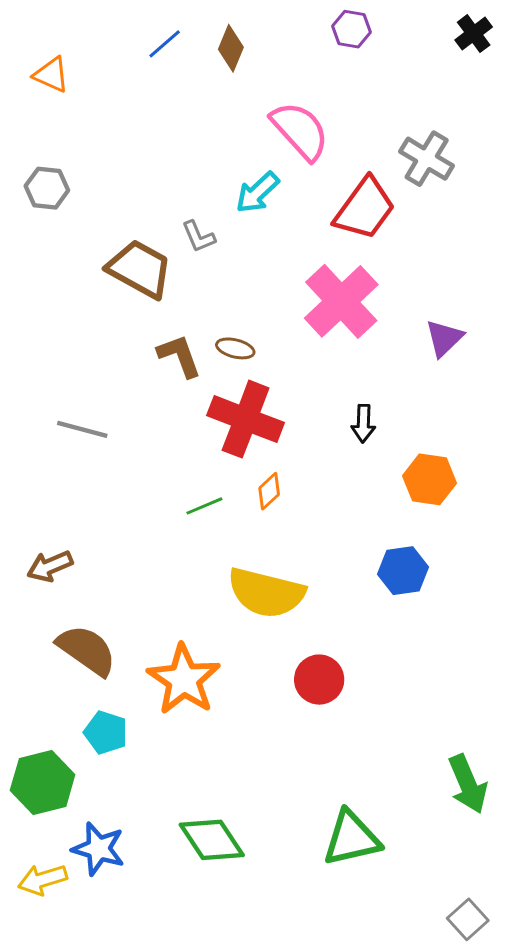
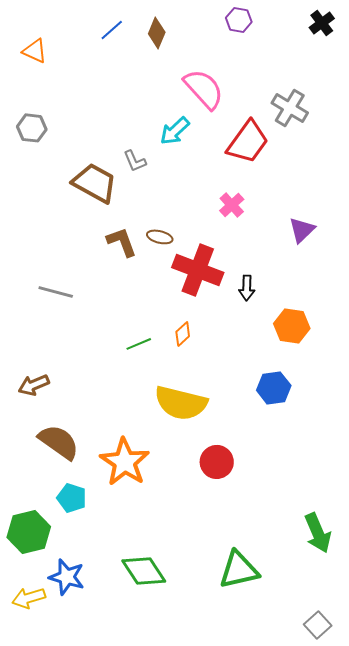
pink cross: (341, 301) -> (232, 205), size x0.5
red cross: (246, 419) -> (198, 270), moved

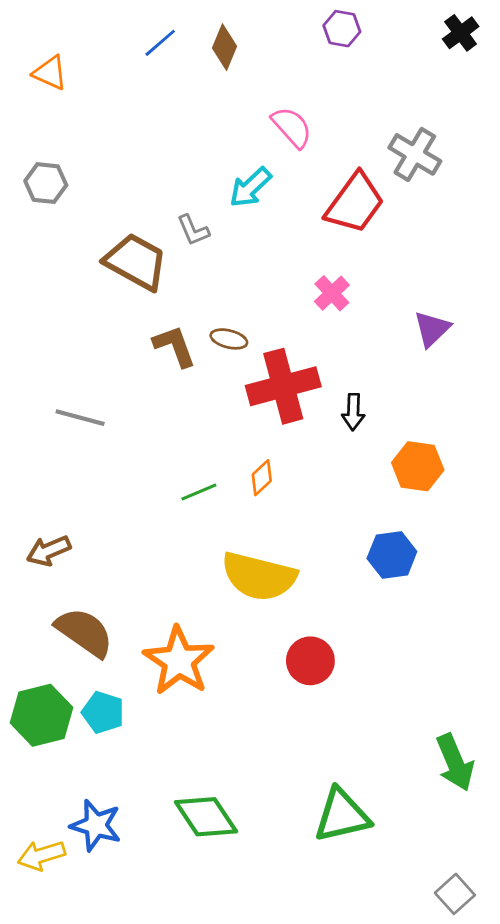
pink semicircle: (204, 89) -> (292, 127), size x0.7
red cross: (198, 270) -> (283, 386), turned -36
green hexagon: (29, 532) -> (41, 715), moved

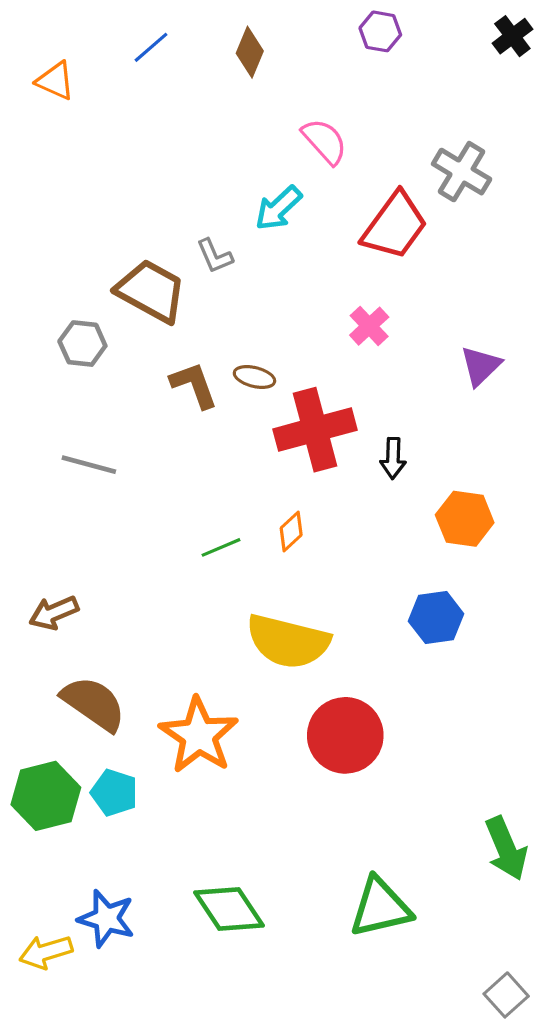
blue line: (160, 43) -> (151, 47), moved
gray hexagon: (46, 183) -> (82, 344), moved
red circle: (310, 661) -> (345, 735), size x1.4

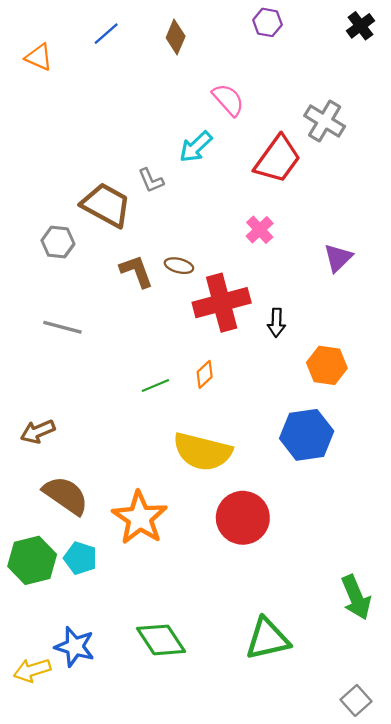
blue hexagon: (436, 618) -> (307, 435), size x1.4

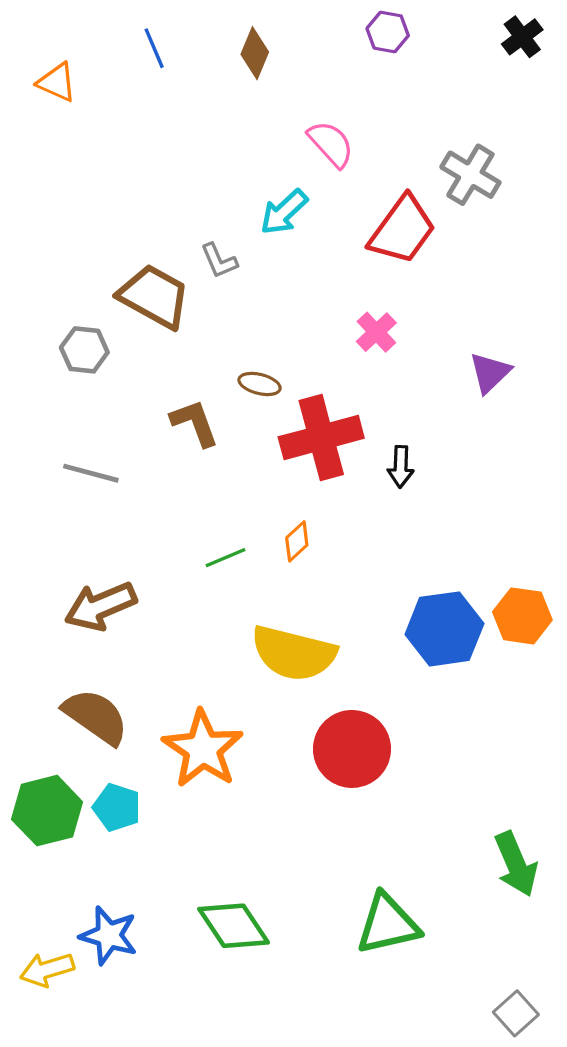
blue line: (106, 34) -> (154, 48), turned -72
brown L-shape: (136, 271) -> (195, 423), moved
orange hexagon: (327, 365) -> (522, 616), moved
brown arrow: (38, 431) -> (101, 606), moved, size x1.4

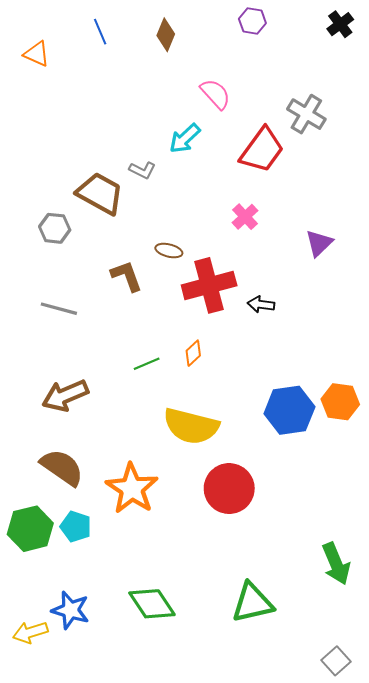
gray L-shape: (219, 261) -> (142, 170), turned -40
black arrow: (401, 467) -> (261, 304), turned 95

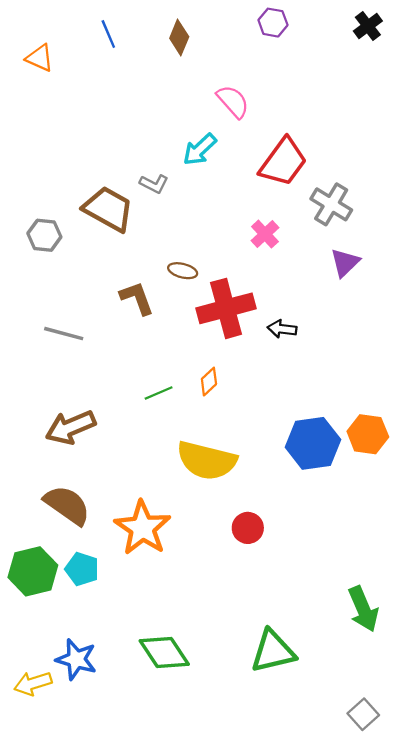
gray cross: (306, 114) -> (331, 204), moved
gray hexagon: (55, 228) -> (44, 235), moved
red circle: (229, 489) -> (248, 528), size x0.6

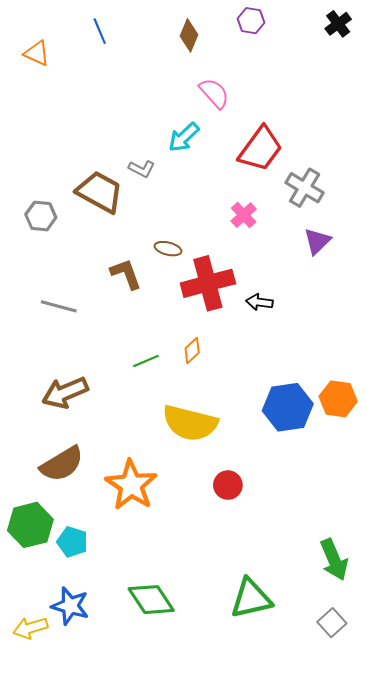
brown diamond: (179, 37) -> (189, 35), moved
brown semicircle: (67, 505) -> (62, 464), turned 114
cyan pentagon: (82, 569) -> (72, 542), moved
gray square: (363, 714) -> (332, 623), moved

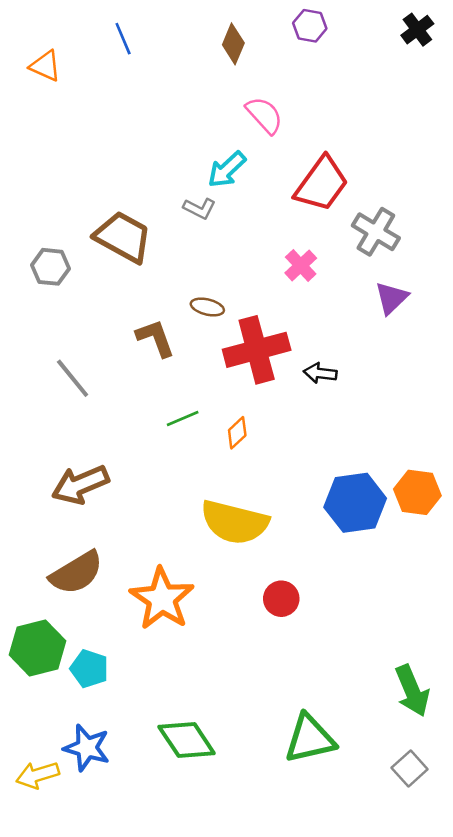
gray L-shape: (142, 169) -> (200, 208), moved
gray line: (59, 306) -> (73, 378), turned 36
green line: (146, 361) -> (183, 418), moved

